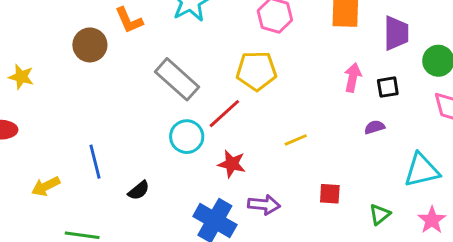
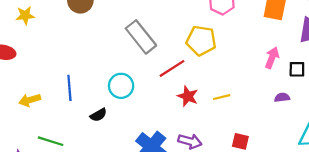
yellow star: (21, 77) -> (25, 15), turned -30
cyan circle: (187, 137) -> (121, 86), moved
red star: (232, 164) -> (188, 96), moved

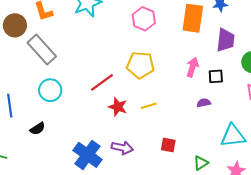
gray rectangle: (141, 37) -> (42, 49), moved
yellow pentagon: (201, 41) -> (140, 65), moved
cyan circle: (121, 86) -> (50, 90), moved

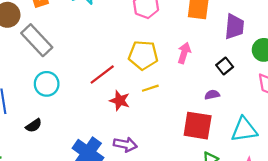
pink arrow: (192, 67) -> (184, 53), moved
black square: (216, 76) -> (225, 66), turned -35
yellow line: (149, 106) -> (150, 88), moved
red square: (168, 145) -> (198, 126), moved, size x1.8

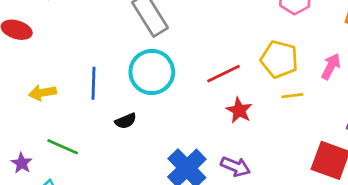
cyan circle: (47, 84) -> (152, 72), size x1.4
yellow line: (150, 88) -> (292, 96), moved

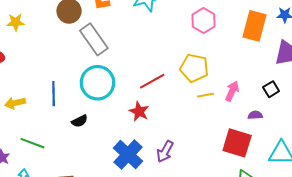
pink arrow: (331, 66) -> (232, 91), moved
red star: (239, 110) -> (139, 111), moved
purple arrow: (235, 167) -> (165, 151), turned 100

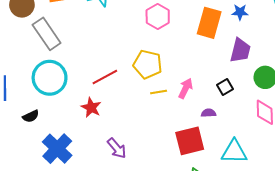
red square: (237, 143) -> (190, 141), turned -32
purple arrow: (165, 151) -> (117, 148), turned -70
blue cross: (128, 155) -> (57, 149), moved

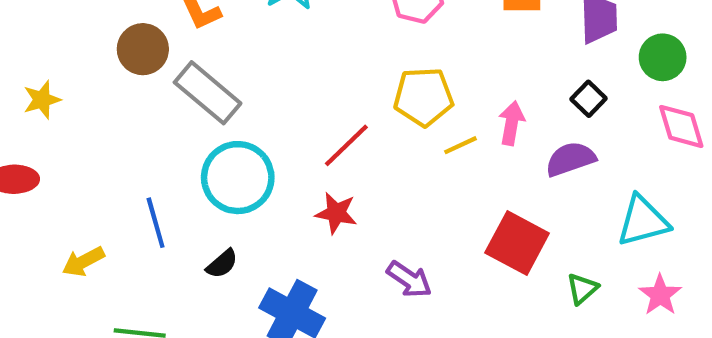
purple semicircle: (208, 113) -> (571, 159), size x1.6
red square: (190, 141) -> (517, 243), moved, turned -32

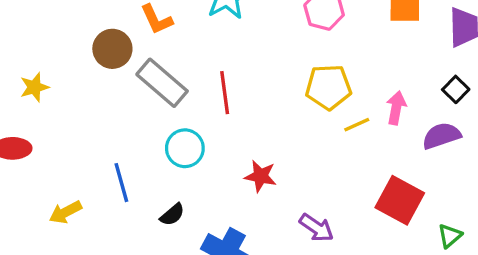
red line: (346, 145) -> (225, 93), moved, turned -54
cyan circle: (238, 178) -> (185, 148), size x0.7

